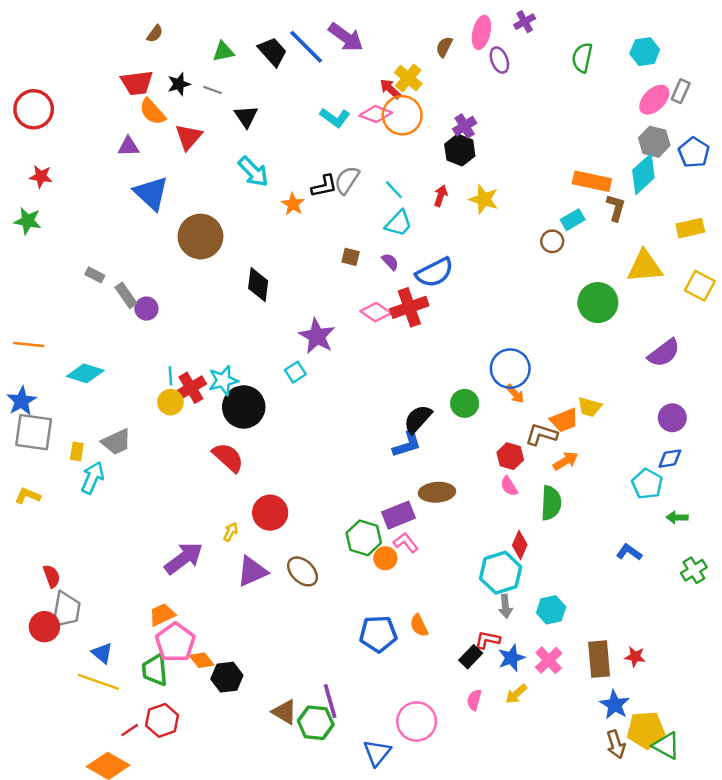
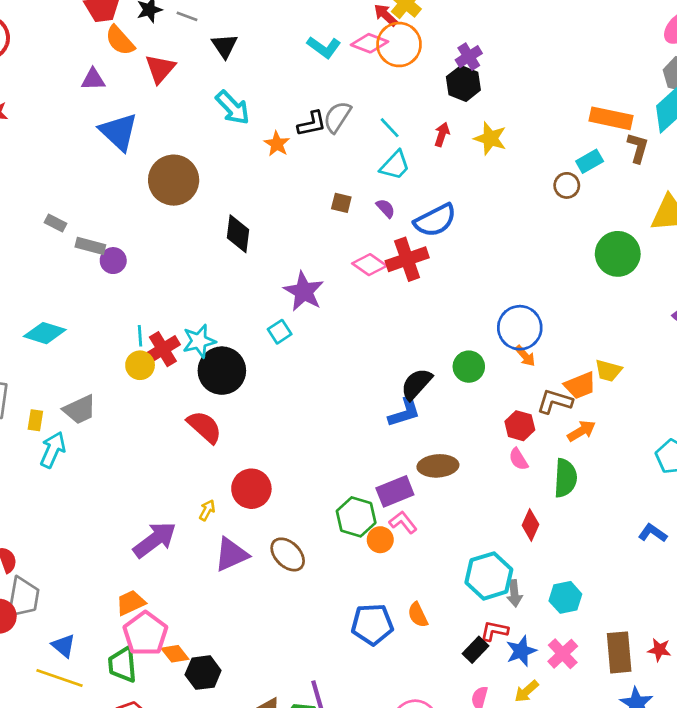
gray rectangle: (126, 295) -> (90, 246), turned -40
cyan hexagon: (501, 573) -> (489, 576), moved

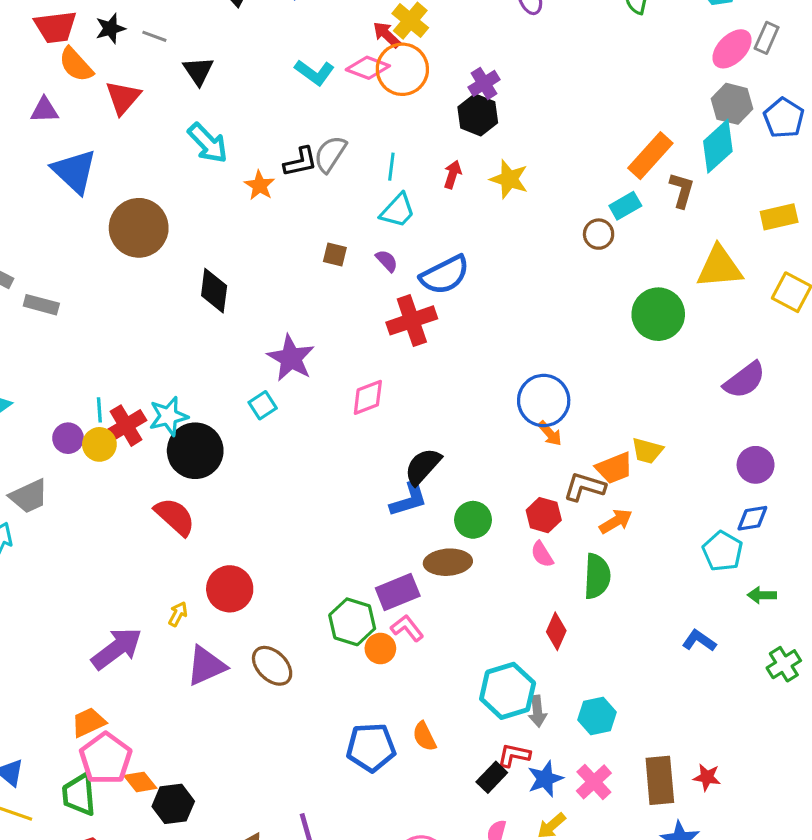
orange rectangle: (611, 118) -> (650, 156), turned -60
cyan line: (390, 128) -> (391, 167), turned 50
purple circle: (113, 261) -> (68, 438), moved
pink diamond: (369, 265) -> (368, 397), moved, turned -56
green circle: (469, 367) -> (473, 520), moved

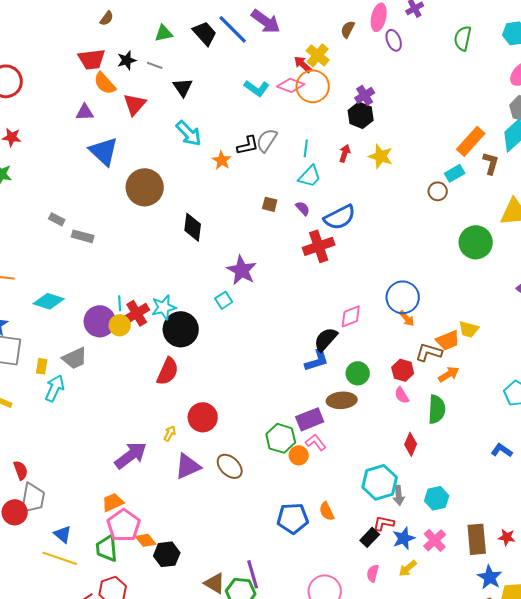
pink diamond: (368, 397) -> (351, 316), moved
purple circle: (68, 438) -> (100, 321), size x1.6
red semicircle: (175, 517) -> (168, 371), turned 72

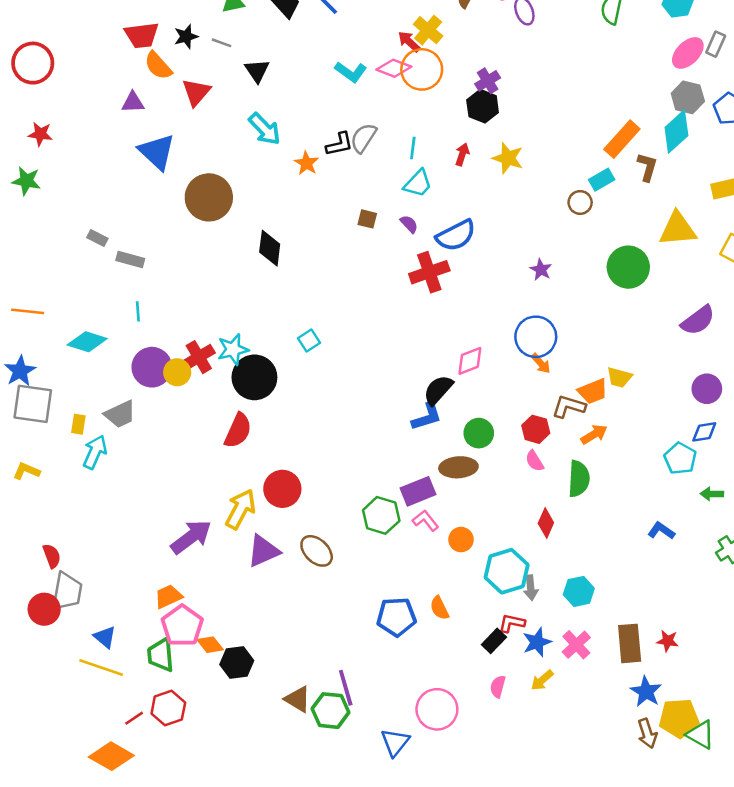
purple star: (242, 270) -> (541, 270), moved, size x0.6
cyan line: (120, 303) -> (138, 311), moved
yellow arrow: (170, 433) -> (241, 509), size x2.0
orange circle: (299, 455) -> (461, 540), moved

